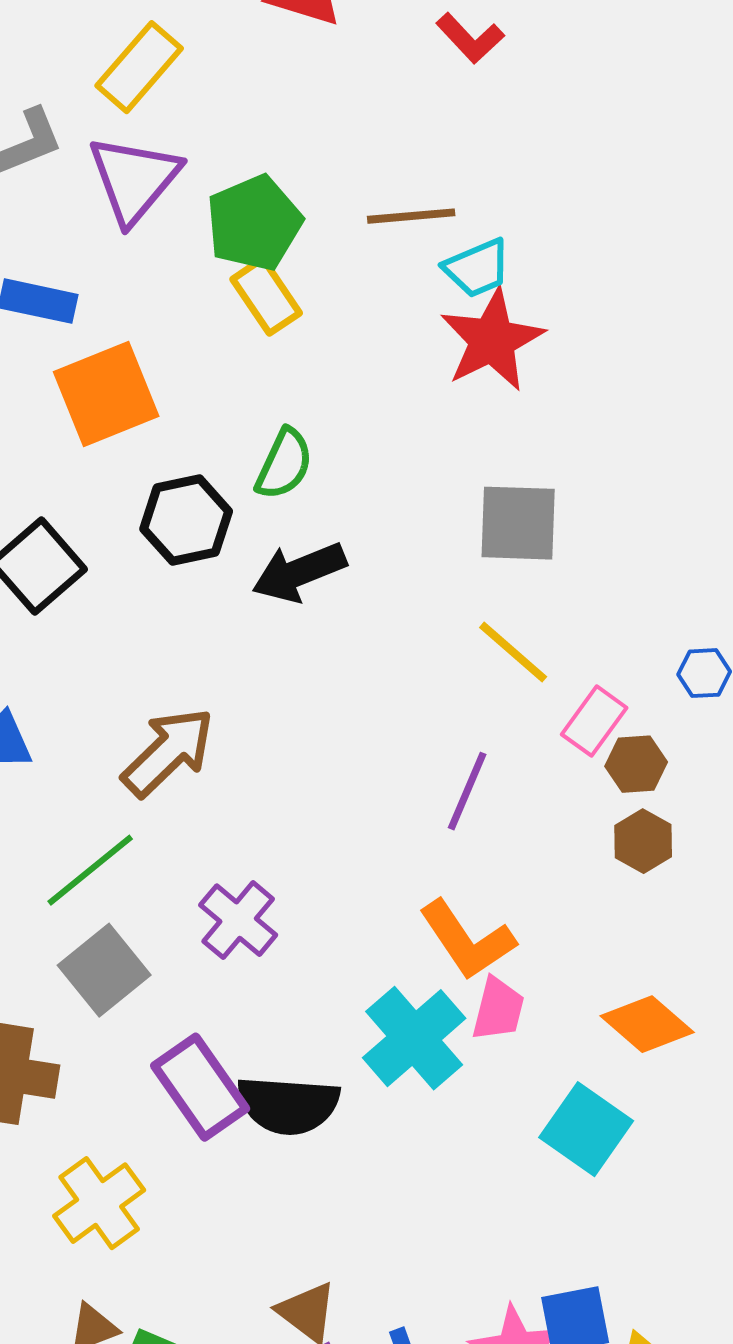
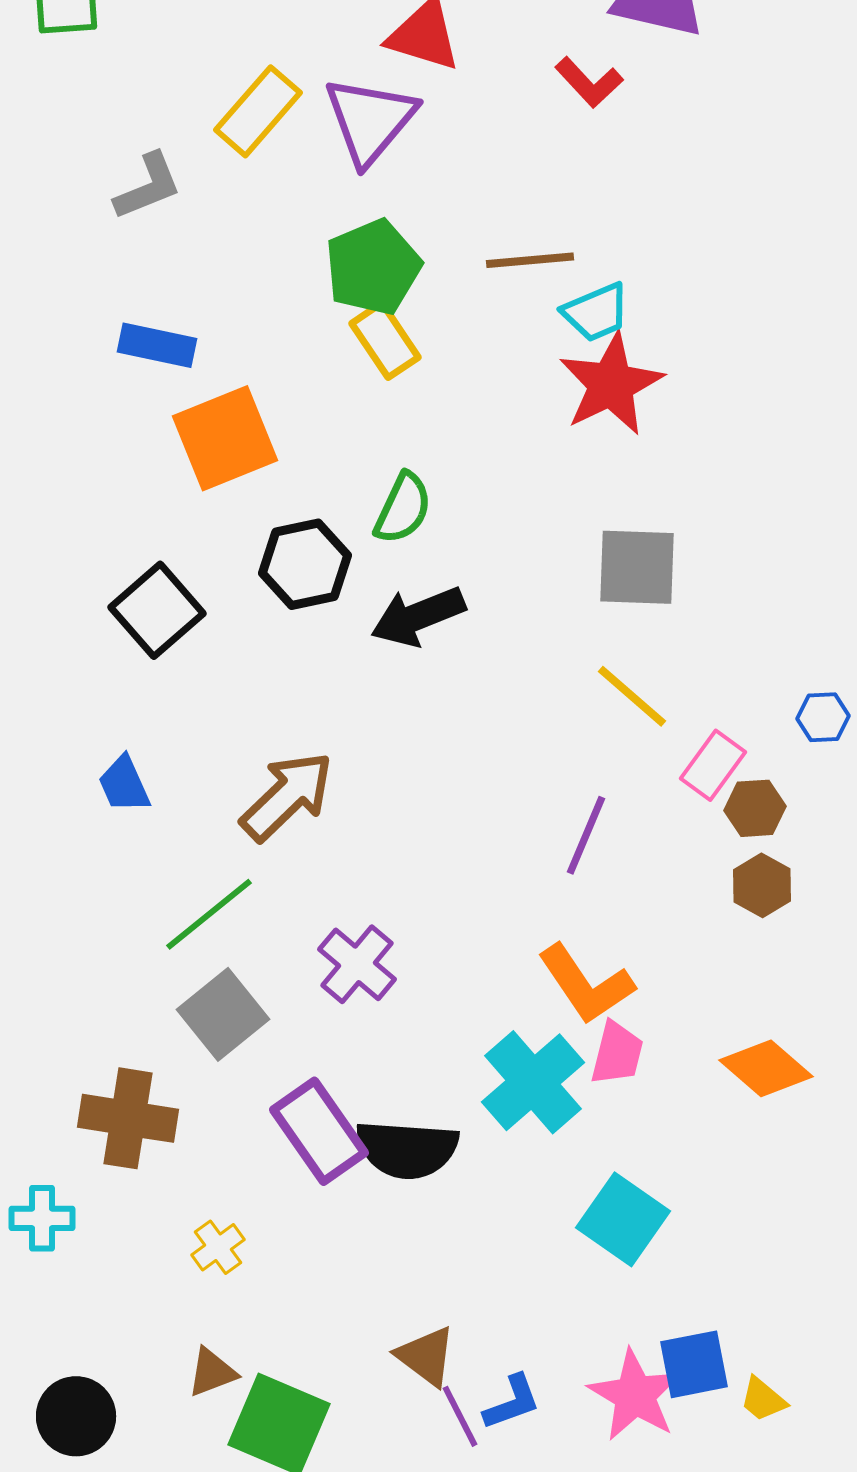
purple triangle: (134, 179) -> (370, 120), moved
cyan square: (586, 1129) -> (623, 1219), moved
yellow cross: (99, 1203) -> (218, 1247), size x0.6

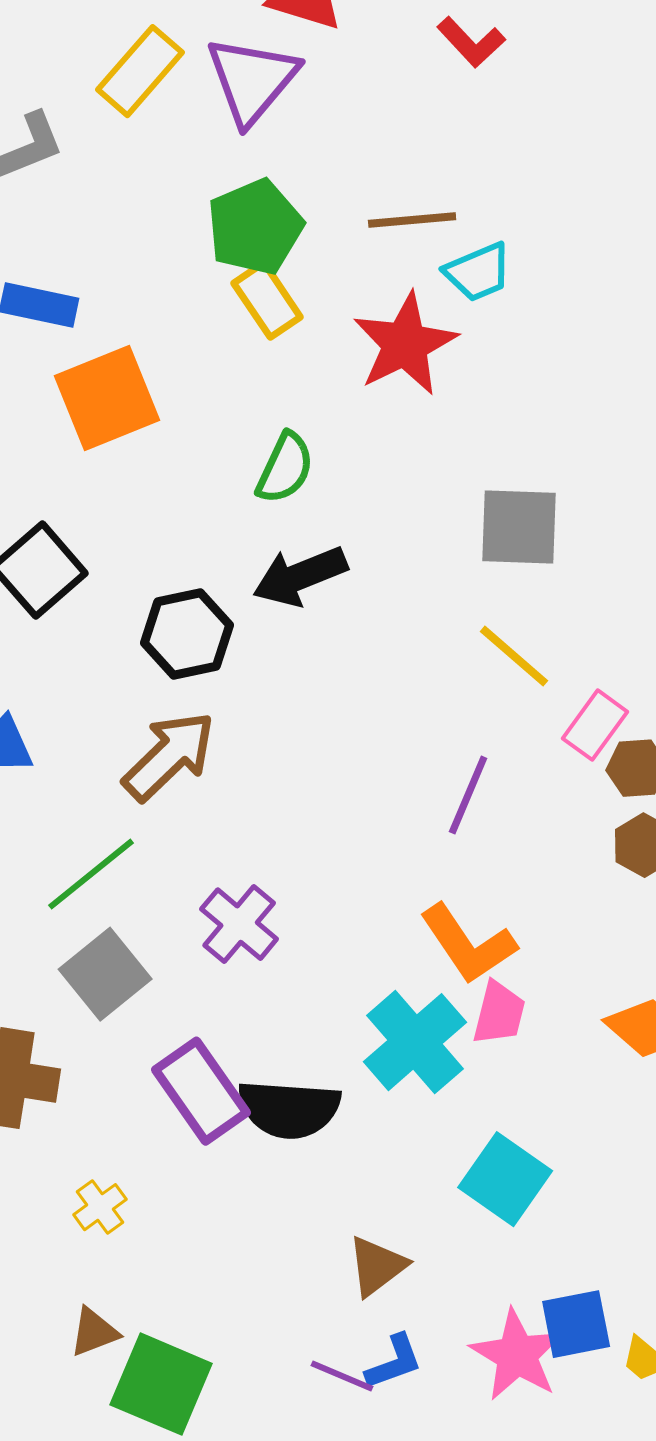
red star: (611, 384) -> (405, 344), moved
black hexagon: (305, 564) -> (187, 634), moved
brown triangle: (426, 1356) -> (377, 1266), moved, turned 46
purple line: (460, 1416) -> (342, 1376), turned -40

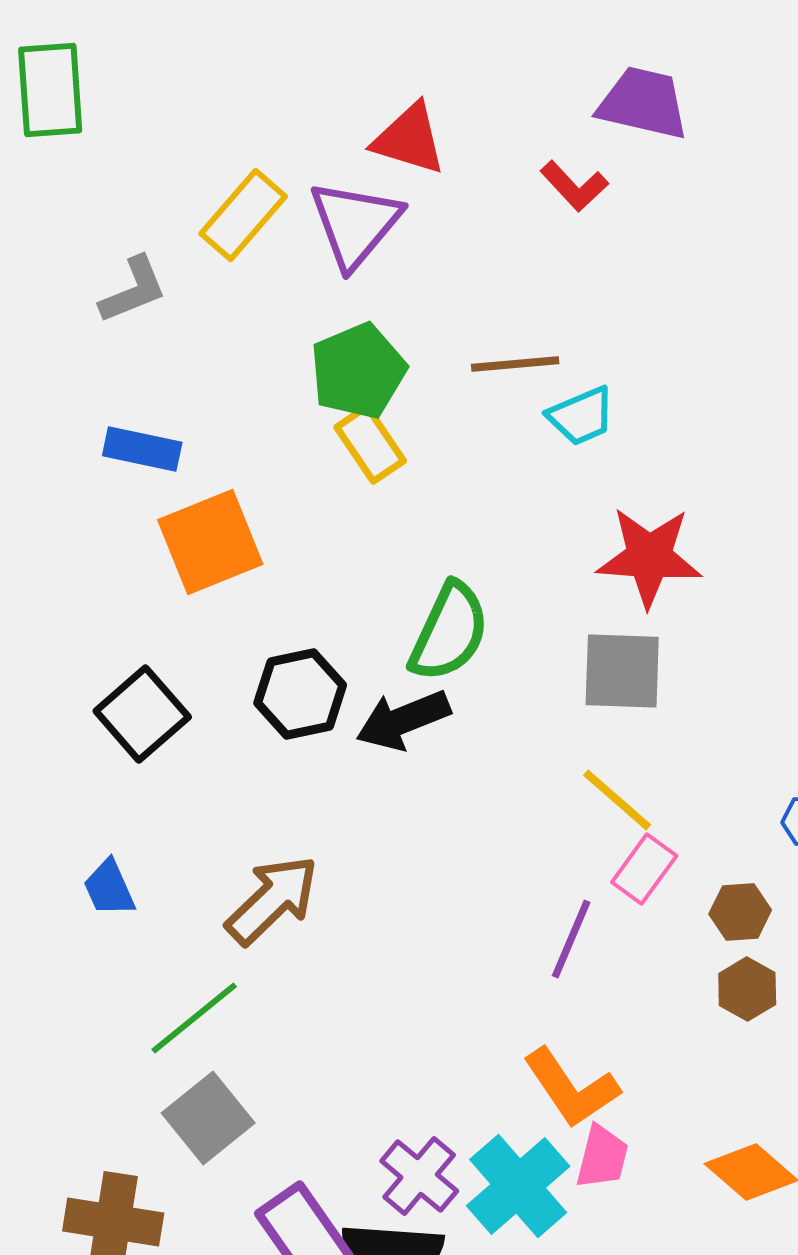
red star: (405, 344) -> (649, 557), moved, turned 30
green semicircle: (285, 468) -> (449, 632), moved, size x1.4
black hexagon: (187, 634) -> (300, 694), moved
pink rectangle: (595, 725) -> (644, 869), moved
purple cross: (239, 924) -> (419, 1176), moved

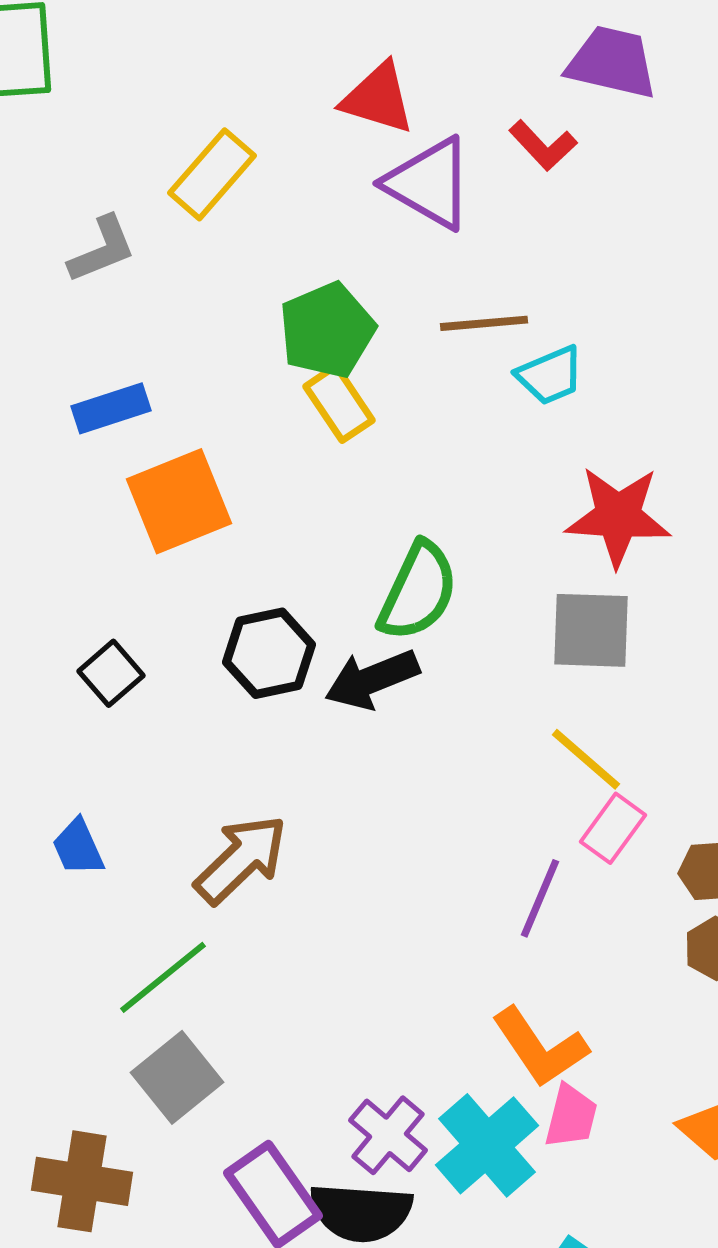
purple triangle: (355, 224) -> (429, 183), moved, turned -40
blue rectangle: (142, 449) -> (111, 408), turned -30
black square: (142, 714) -> (111, 673), size x0.7

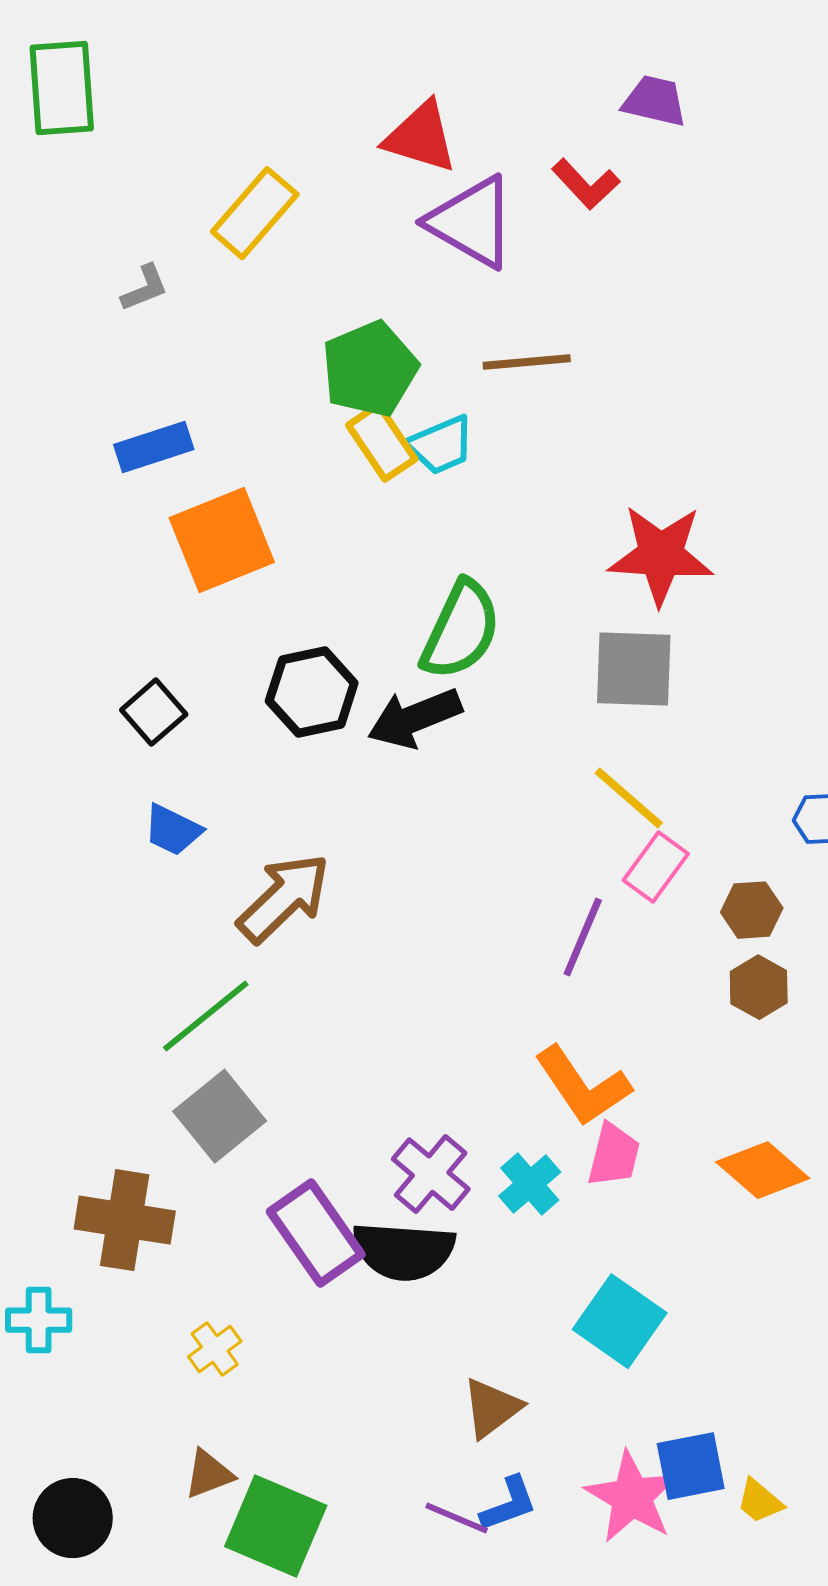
purple trapezoid: (612, 62) -> (655, 101), size x0.7
gray L-shape: (102, 249) -> (145, 288), size x0.7
cyan trapezoid: (550, 375) -> (441, 445), moved
blue trapezoid: (78, 847) -> (173, 830), moved, turned -40
cyan cross: (487, 1145) -> (530, 1184), size x0.6

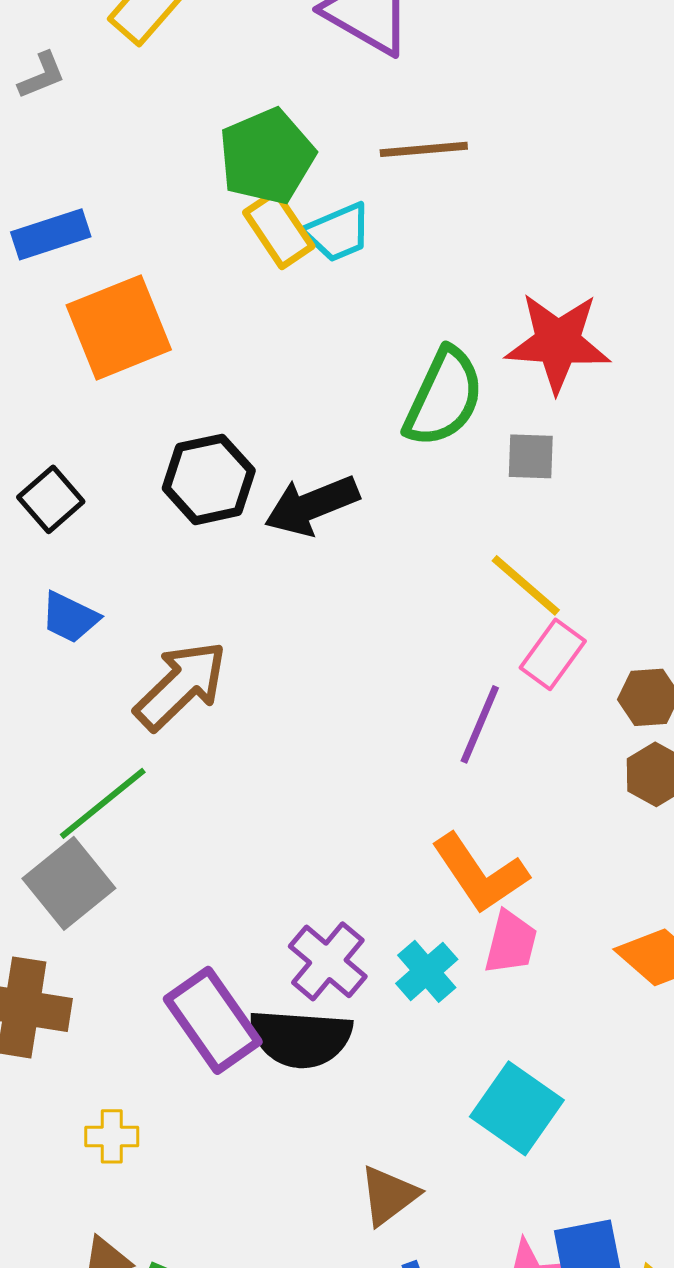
green semicircle: (461, 630) -> (444, 397), moved
gray square: (634, 669) -> (531, 456), size x0.6
gray square: (220, 1116) -> (69, 883), moved
yellow cross: (215, 1349) -> (112, 1136), turned 36

